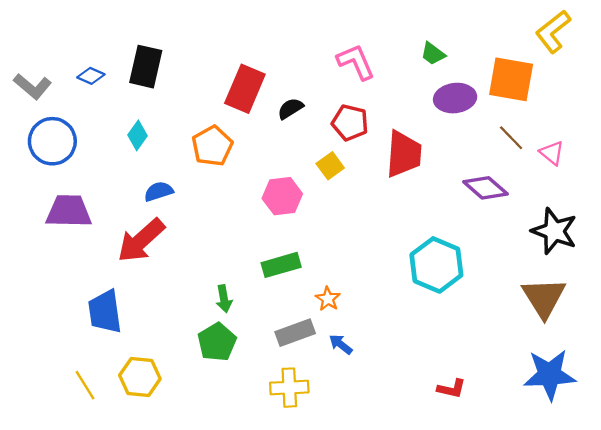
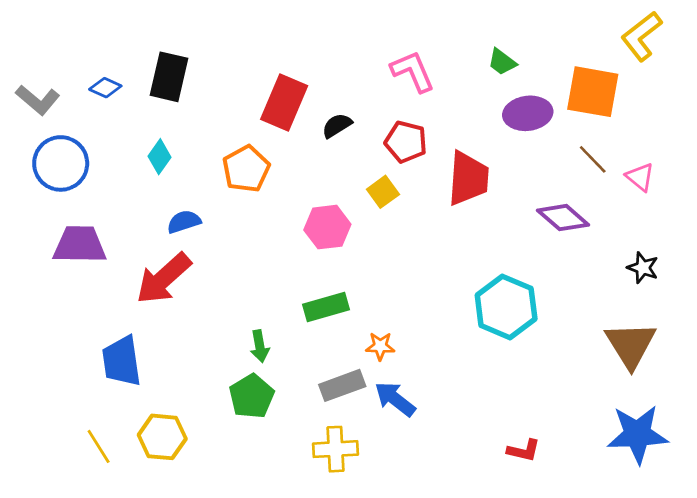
black star: (554, 231) -> (643, 268), size x0.6
orange star: (328, 299) -> (380, 346), turned -30
blue arrow: (341, 344) -> (395, 399), size x1.5

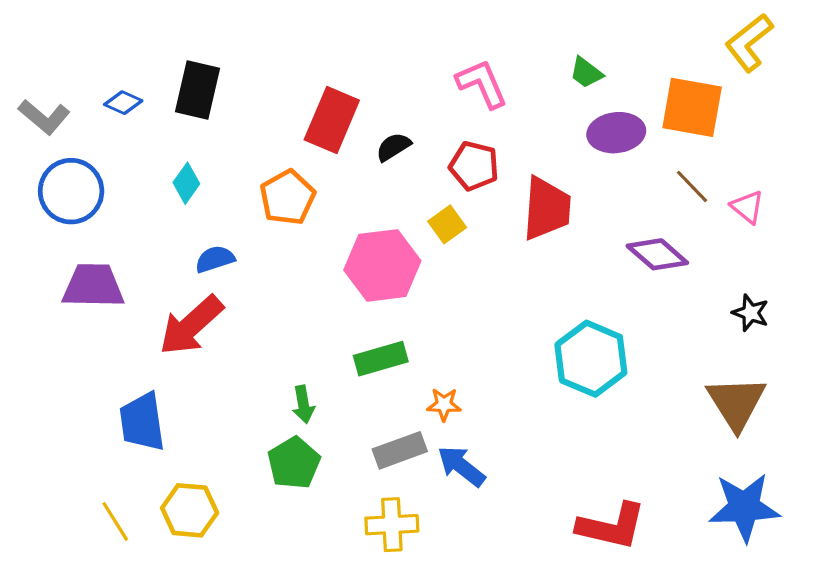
pink hexagon: (327, 227) -> (382, 265), size x1.4
red L-shape: (524, 450) -> (611, 526), size x1.8

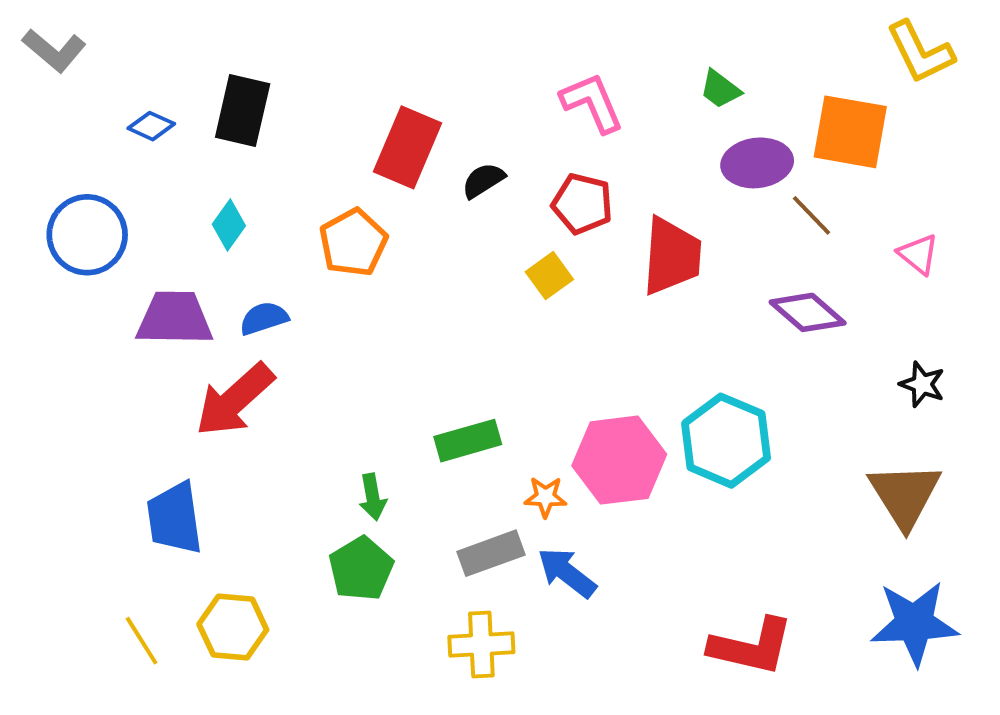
yellow L-shape: (749, 43) -> (920, 52), turned -78
gray L-shape: (44, 117) -> (54, 50), moved
brown line: (692, 186) -> (811, 215), moved
pink hexagon: (382, 265) -> (619, 460), moved
purple trapezoid: (93, 286) -> (175, 318), moved

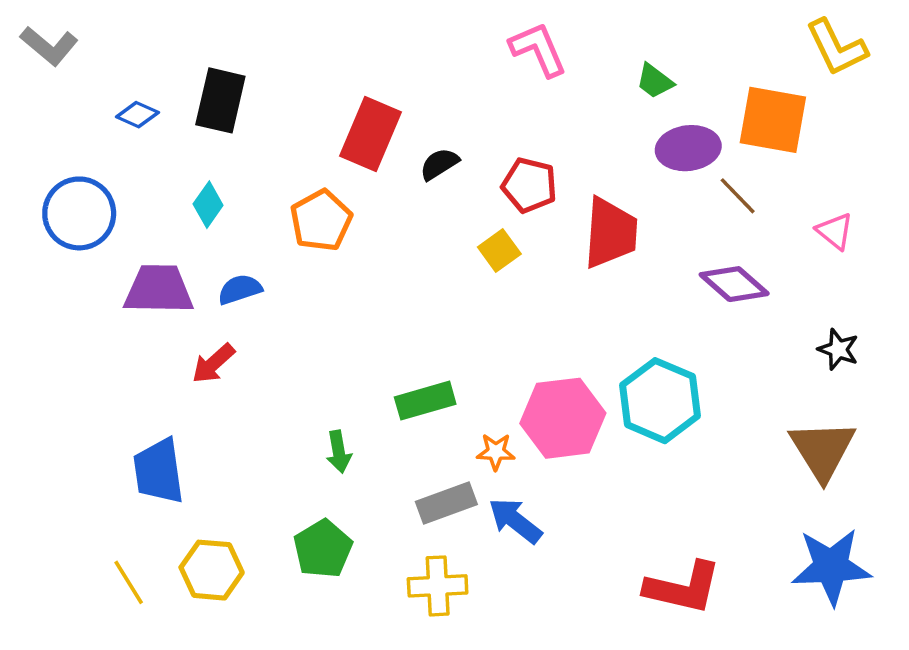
pink L-shape: (592, 103) -> (538, 49), moved
red arrow: (235, 400) -> (213, 363), size x0.6
green pentagon: (361, 569) -> (323, 549), moved

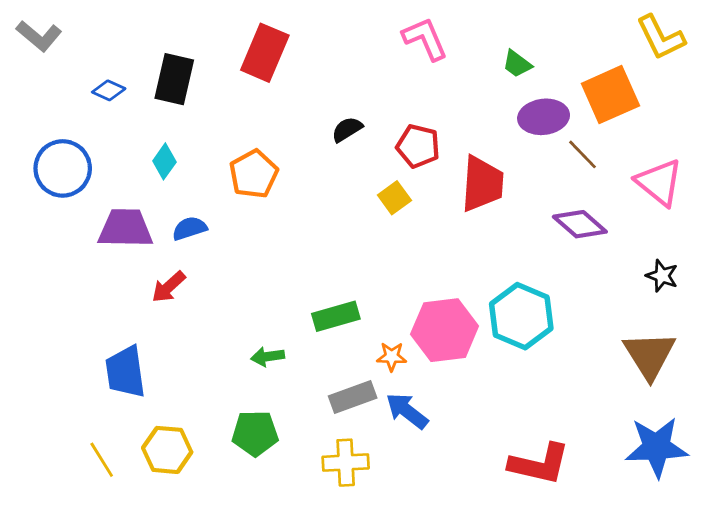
orange square: (773, 120) -> (610, 95), turned -34
red rectangle: (370, 134) -> (265, 53), moved
pink triangle: (835, 231) -> (659, 182), size x1.6
green arrow: (339, 452) -> (268, 357), turned 92
green pentagon: (323, 549) -> (255, 433), turned 30

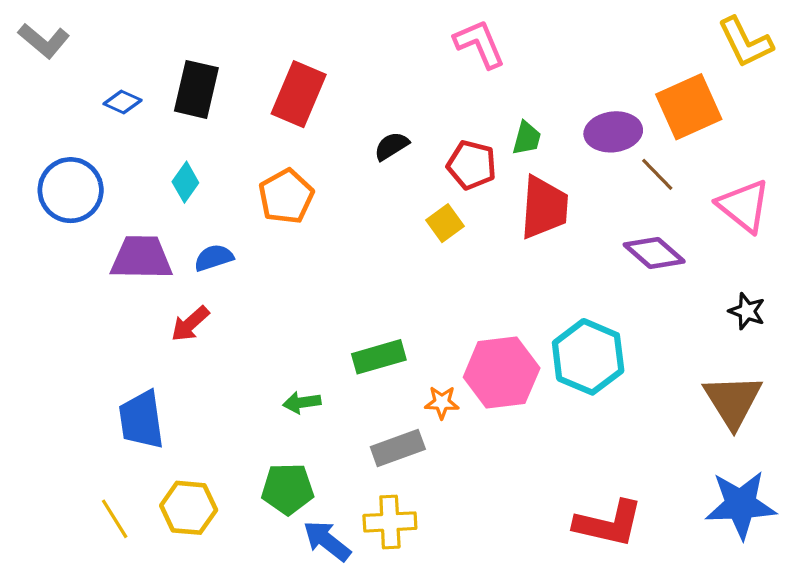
red rectangle: (265, 53) -> (299, 94), moved
green trapezoid: (517, 64) -> (527, 138), moved, turned -112
blue arrow: (407, 411) -> (327, 541), moved

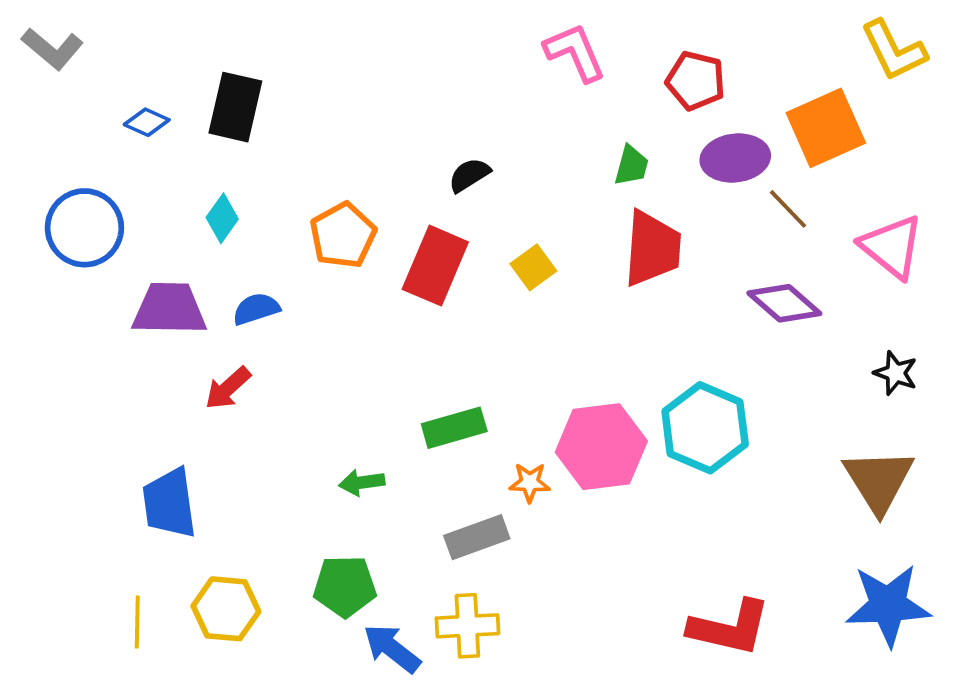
red rectangle: (299, 94) -> (435, 266), moved
red pentagon: (472, 165) -> (696, 81), moved
yellow line: (115, 519) -> (137, 622), turned 33

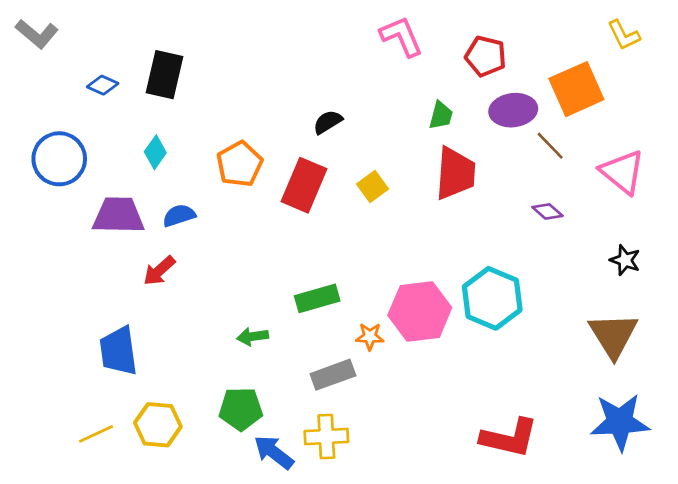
yellow L-shape: (894, 50) -> (624, 35), size x0.7
purple diamond: (784, 303) -> (547, 211), size x0.6
yellow line: (137, 622) -> (96, 434), turned 64

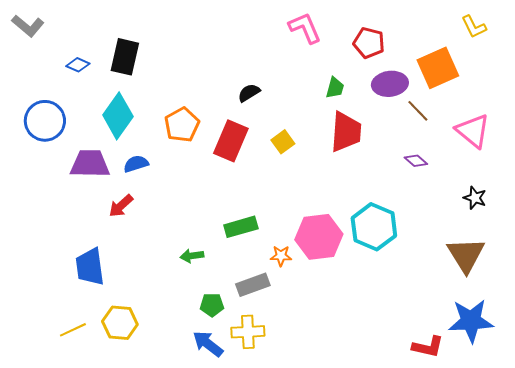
cyan diamond: (155, 152) -> (118, 116), size x1.8
green pentagon: (241, 409) -> (212, 305), moved, size x0.7
red L-shape: (509, 438) -> (428, 347), moved, size x0.7

